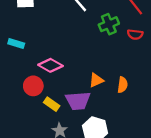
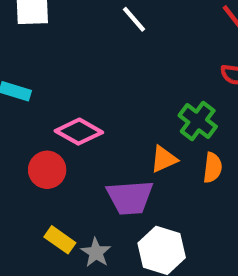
green cross: (109, 24) -> (198, 121), moved, turned -30
yellow rectangle: (52, 104) -> (60, 240), moved

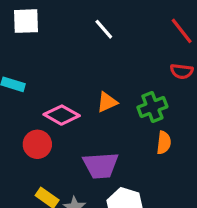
green cross: (198, 121) -> (152, 107), turned 32
orange triangle: (164, 159) -> (107, 102), moved

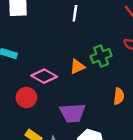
white line: (104, 29) -> (75, 13), turned 49
green cross: (152, 107) -> (101, 56), moved

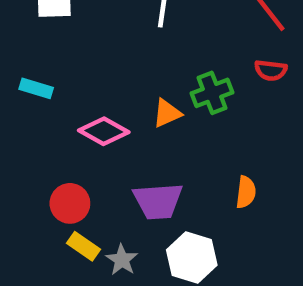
orange semicircle: (119, 96) -> (246, 192), moved
red circle: (26, 97) -> (70, 203), moved

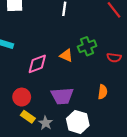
red semicircle: (271, 70) -> (114, 58), moved
orange triangle: (167, 113) -> (66, 56), turned 48
pink diamond: (104, 131) -> (37, 64), turned -50

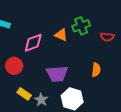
red circle: (22, 97) -> (14, 66), moved

